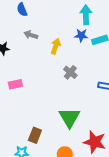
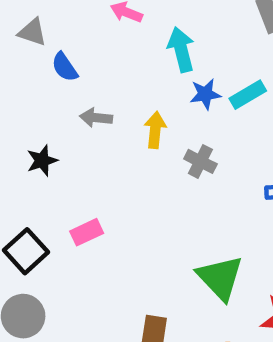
cyan arrow: (86, 15) -> (181, 50), moved
gray cross: (70, 72) -> (200, 161), moved

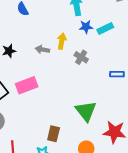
gray arrow: (96, 118) -> (42, 50), moved
pink rectangle: (87, 232) -> (27, 85), size x1.5

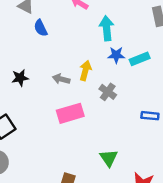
pink rectangle: (27, 85) -> (70, 113), moved
green triangle: (86, 111) -> (109, 158), size x0.7

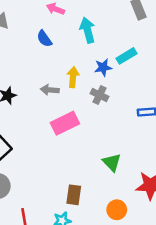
blue semicircle: (41, 28) -> (44, 39), moved
blue star: (116, 55) -> (103, 67), moved

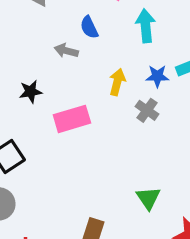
gray arrow: (50, 90) -> (66, 51), moved
pink rectangle: (65, 123) -> (72, 119), moved

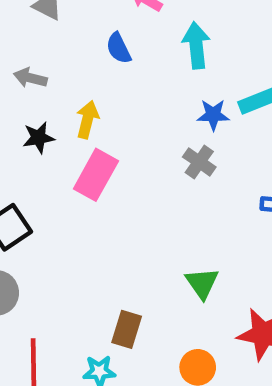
gray arrow: (66, 51) -> (30, 78), moved
yellow arrow: (117, 82) -> (87, 120), moved
pink rectangle: (72, 119) -> (96, 175), turned -44

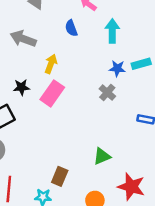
gray arrow: (30, 78) -> (23, 39), size x1.5
black star: (39, 138) -> (21, 87), moved
green triangle: (202, 283) -> (102, 156), turned 36

